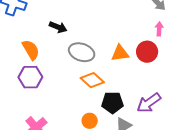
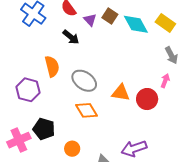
black arrow: (58, 27) -> (71, 37), moved
orange semicircle: (31, 50) -> (52, 66), moved
black pentagon: (112, 103) -> (44, 129), moved

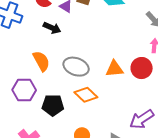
black pentagon: (44, 129) -> (53, 105), moved

